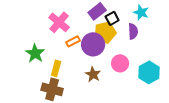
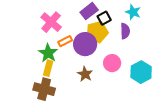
green star: (35, 53) -> (48, 53), moved

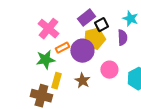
green star: (48, 53) -> (45, 60), turned 30
yellow rectangle: (48, 68) -> (56, 81), moved

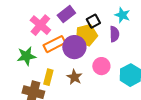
purple rectangle: (86, 18) -> (66, 14), moved
orange rectangle: (62, 48) -> (54, 44), size x1.5
green star: (45, 60) -> (26, 56), moved

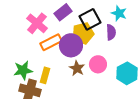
black square: (93, 21) -> (90, 19), size x1.5
green star: (26, 56) -> (23, 70), moved
brown star: (74, 77) -> (77, 68), moved

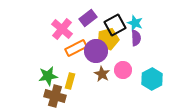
cyan star: (119, 13) -> (135, 23), moved

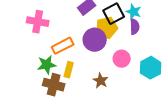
pink cross: (62, 29) -> (38, 22), moved, turned -30
orange rectangle: (76, 48) -> (63, 46), moved
brown star: (102, 74) -> (101, 81), moved

